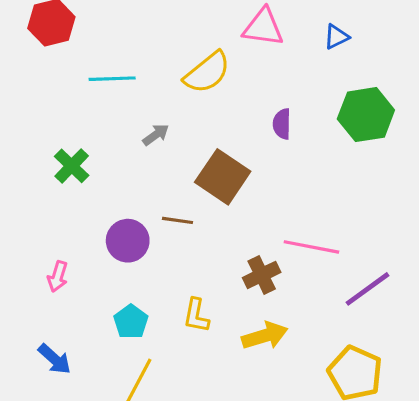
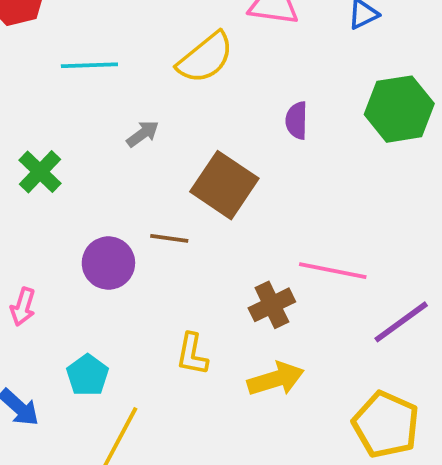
cyan pentagon: (131, 322) -> (88, 375), moved

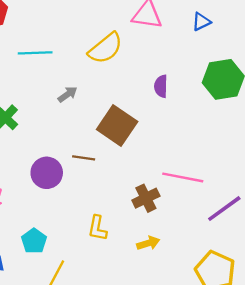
yellow arrow: (276, 379) -> (148, 243), size x0.7

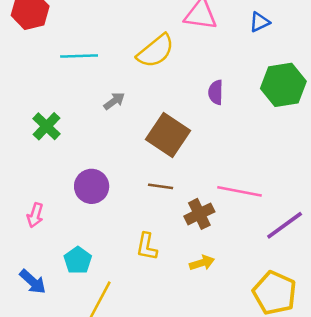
brown line: (84, 158) -> (161, 186), moved

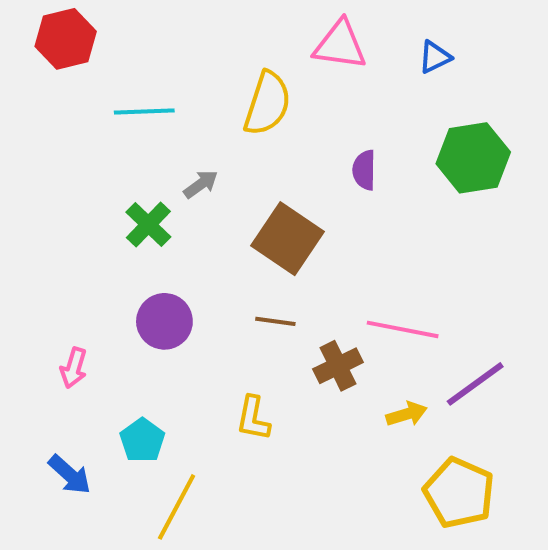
yellow semicircle: (156, 51) -> (267, 103), turned -33
green cross: (46, 126) -> (148, 224), moved
yellow arrow: (202, 263) -> (407, 414), moved

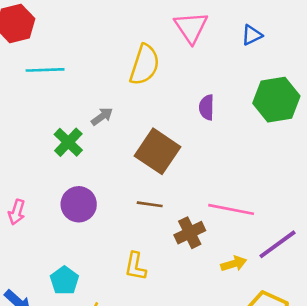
pink triangle: (340, 45) -> (191, 27), turned 48
cyan line: (144, 112) -> (45, 70), moved
pink arrow: (74, 368) -> (17, 212), moved

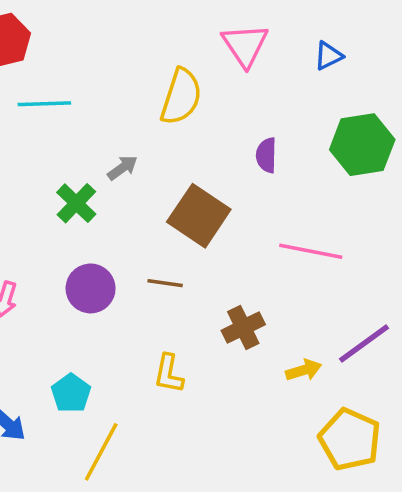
brown line: (150, 204) -> (165, 283), moved
pink line: (231, 209) -> (311, 251), moved

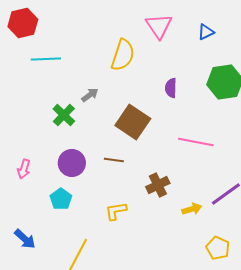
yellow L-shape: (169, 374) -> (116, 211), turned 70
cyan pentagon: (71, 393) -> (61, 199), moved
yellow pentagon: (350, 439) -> (218, 248), size x0.7

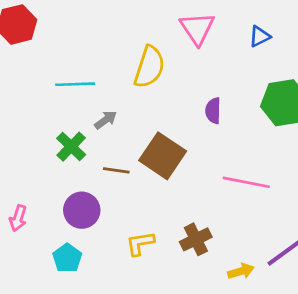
cyan line: (46, 59) -> (75, 84), moved
brown line: (114, 160) -> (116, 170), moved
yellow L-shape: (116, 211) -> (140, 243), moved

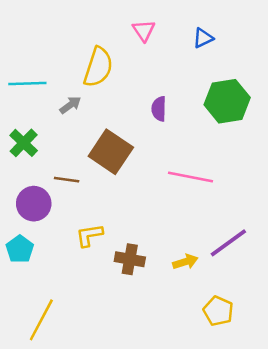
pink triangle: (197, 28) -> (144, 30), size x0.7
gray arrow: (106, 120) -> (70, 105), moved
brown line: (116, 170) -> (67, 180), moved
brown cross: (196, 239) -> (130, 259), moved, turned 36

